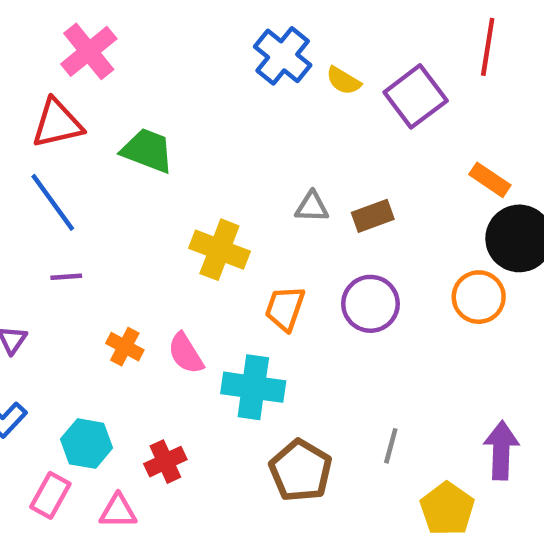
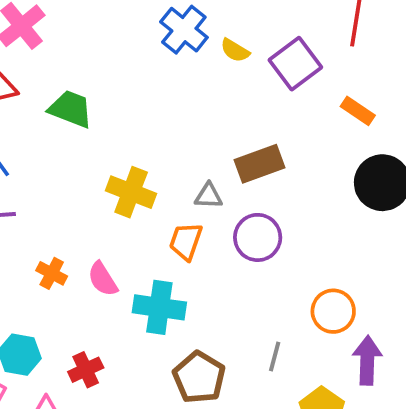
orange rectangle: (490, 180) -> (358, 111), moved
gray triangle: (312, 207) -> (208, 196), moved
brown rectangle: (373, 216) -> (260, 164), size x1.4
orange circle: (479, 297) -> (333, 311), moved

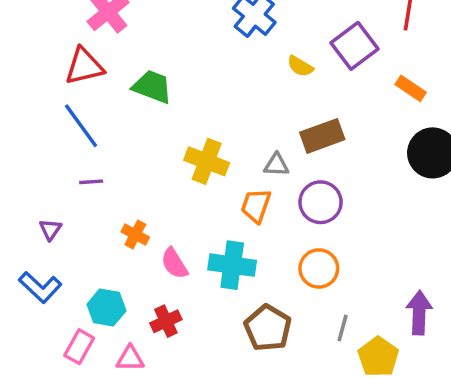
yellow semicircle: (235, 50) -> (300, 66), moved
pink semicircle: (103, 279) -> (174, 263), moved
orange circle: (333, 311) -> (319, 268), moved
gray line: (275, 357) -> (343, 328), moved

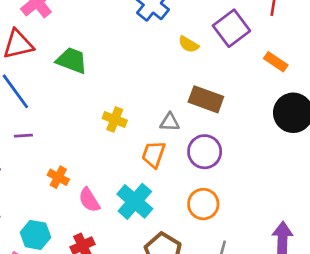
brown rectangle: (322, 136) -> (206, 99), turned 40
yellow cross: (207, 161) -> (115, 119), size x0.7
cyan cross: (232, 265) -> (135, 201), turned 33

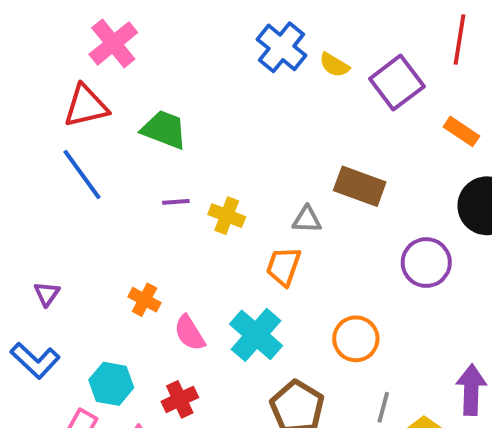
yellow semicircle: (189, 44) -> (334, 65), moved
purple line: (23, 136) -> (176, 202), moved
purple circle: (205, 152) -> (426, 263), moved

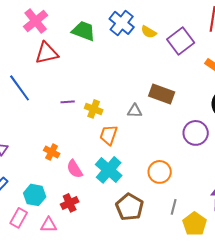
red triangle: (86, 106) -> (47, 53), moved
green trapezoid: (164, 130) -> (84, 31), moved
orange trapezoid: (283, 266) -> (109, 135), moved

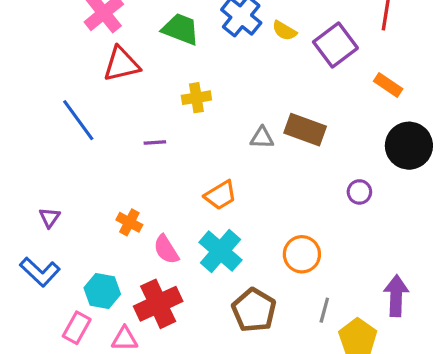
yellow cross: (94, 109) -> (196, 98), moved, turned -30
gray triangle: (135, 111) -> (262, 138), moved
purple circle: (196, 133) -> (359, 192), size x0.6
orange trapezoid: (109, 135) -> (220, 195), turned -140
red cross: (70, 203) -> (158, 304), size x1.6

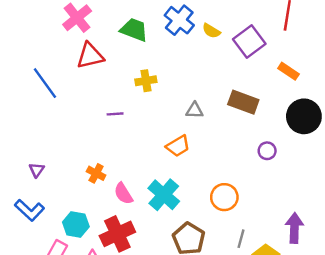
blue line: (78, 120) -> (45, 83), moved
brown rectangle: (305, 130) -> (243, 102), moved
orange trapezoid: (220, 195) -> (178, 146), moved

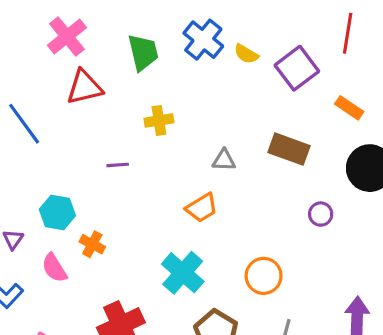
green trapezoid: (134, 30) -> (143, 52), turned 56
pink semicircle: (123, 194) -> (54, 268), moved
cyan hexagon: (76, 224) -> (57, 212), moved

